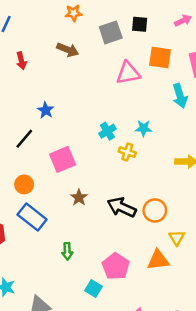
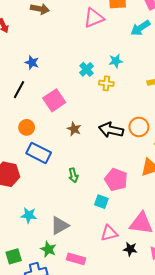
cyan arrow: (180, 96) -> (140, 28), turned 84

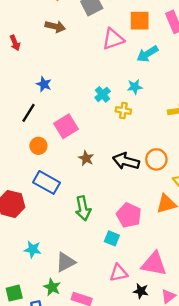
cyan arrow: (140, 28) -> (147, 54), moved
orange circle: (27, 127) -> (38, 146), moved
green arrow: (73, 175) -> (83, 208), size x1.5

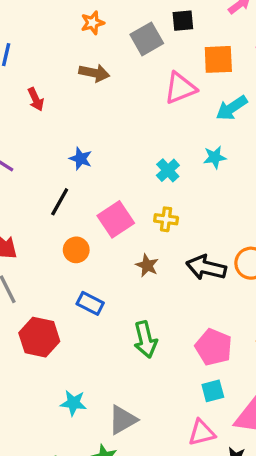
yellow cross: (123, 111) -> (166, 219), moved
blue rectangle: (47, 182) -> (90, 303), size x0.7
cyan square: (112, 238) -> (213, 391), moved, turned -35

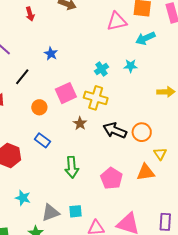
black line: (60, 202) -> (22, 77), moved
yellow cross: (166, 219) -> (96, 98), size x1.6
cyan square: (213, 391) -> (75, 211), moved

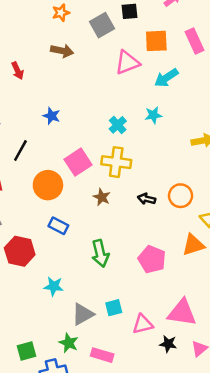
orange circle: (39, 107) -> (48, 185), size x1.5
black arrow: (115, 130) -> (147, 199), size x0.6
cyan star: (23, 198) -> (54, 286), moved

